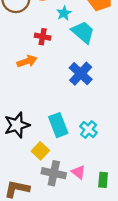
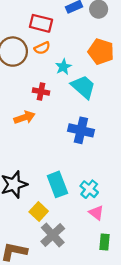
blue cross: (81, 74) -> (81, 130), turned -30
pink triangle: (78, 172) -> (96, 213), moved
gray cross: (54, 173) -> (53, 235), turned 35

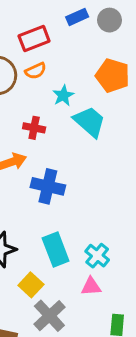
red rectangle: (41, 23) -> (34, 39), turned -35
blue cross: (81, 130) -> (48, 186), moved
pink triangle: (96, 213) -> (91, 286), moved, turned -42

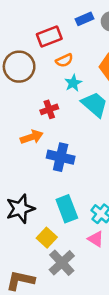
orange semicircle: (36, 71) -> (64, 60), moved
red cross: (34, 128) -> (49, 109), turned -30
pink triangle: (91, 286) -> (96, 239), turned 36

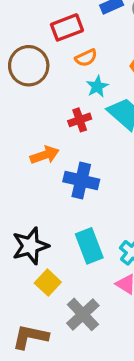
red cross: (49, 109) -> (80, 120), moved
yellow square: (47, 238) -> (48, 283), moved

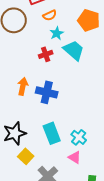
orange arrow: (45, 155) -> (23, 86), moved, turned -60

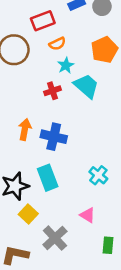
orange pentagon: (89, 20) -> (104, 50), turned 30
cyan rectangle: (52, 133) -> (48, 178), moved
cyan cross: (79, 137) -> (98, 175), moved

